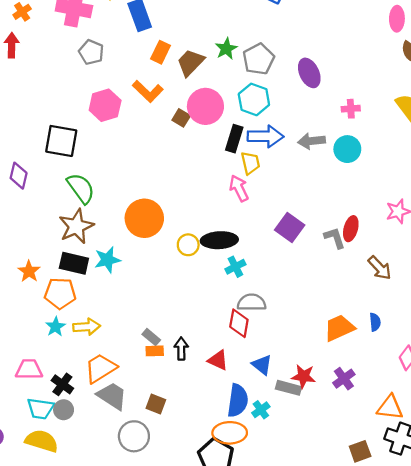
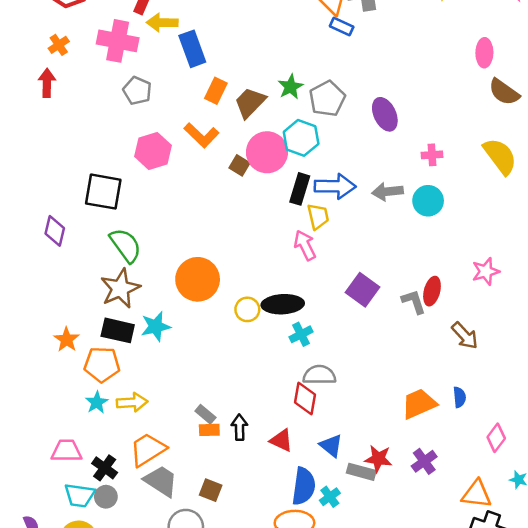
cyan hexagon: (254, 99) -> (301, 138), moved

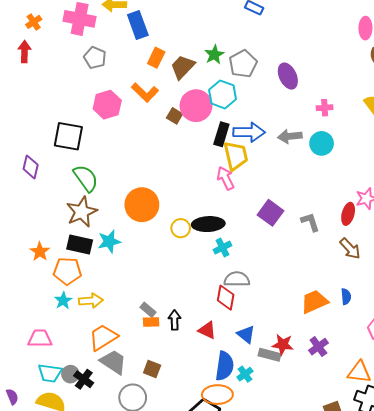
yellow trapezoid: (318, 216) -> (236, 156), size x1.4
red ellipse: (432, 291) -> (348, 214), moved
black cross: (105, 468) -> (84, 379), moved

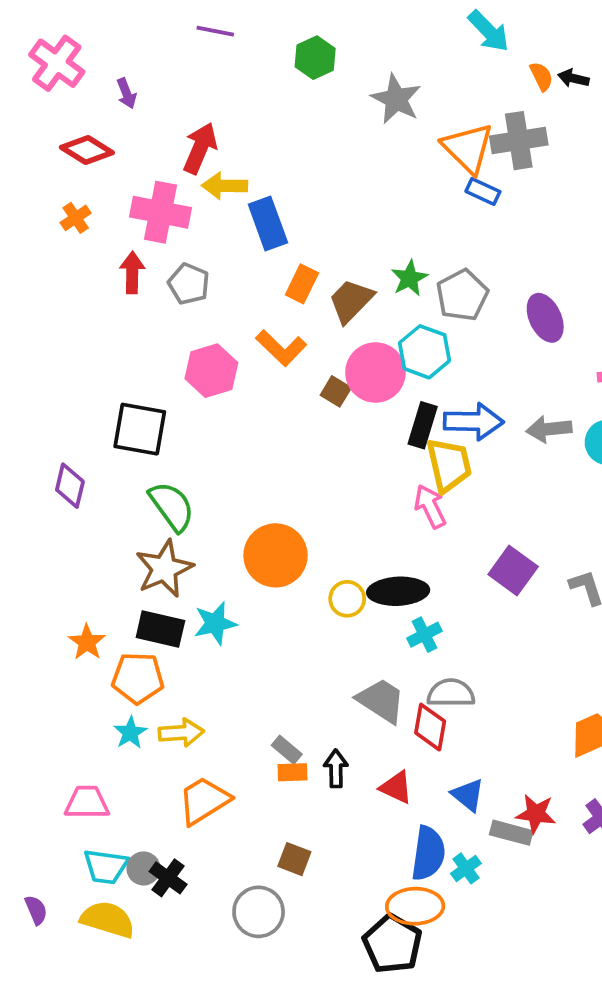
red arrow: (24, 52) -> (132, 273), moved
gray trapezoid: (113, 362) -> (381, 701), moved

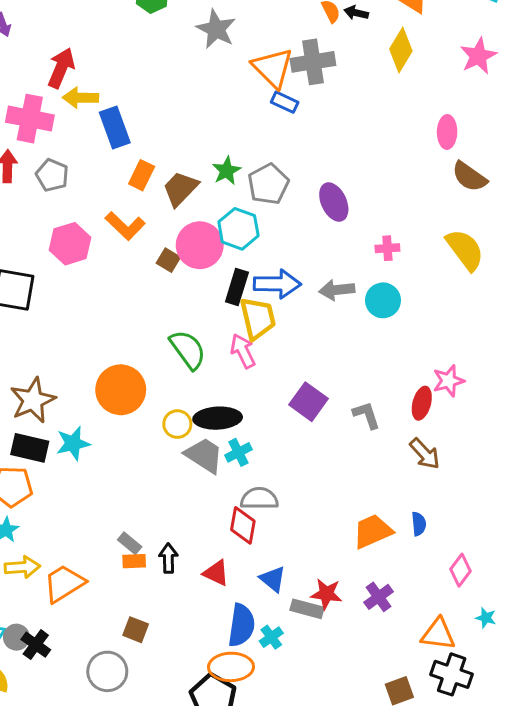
green semicircle: (172, 506) -> (188, 350), moved
gray trapezoid: (381, 701) -> (204, 455), moved
yellow arrow: (181, 733) -> (22, 567), moved

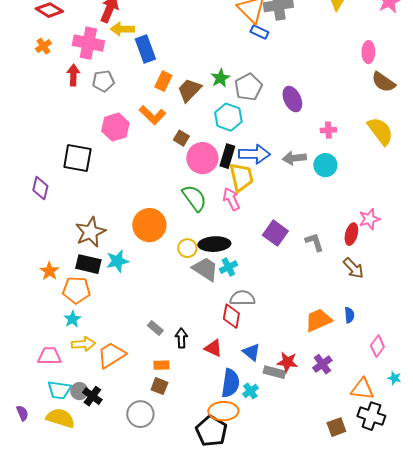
gray pentagon: (52, 175) -> (103, 81), turned -30
pink circle: (200, 245) -> (202, 158), moved
orange rectangle: (134, 561) -> (161, 365), moved

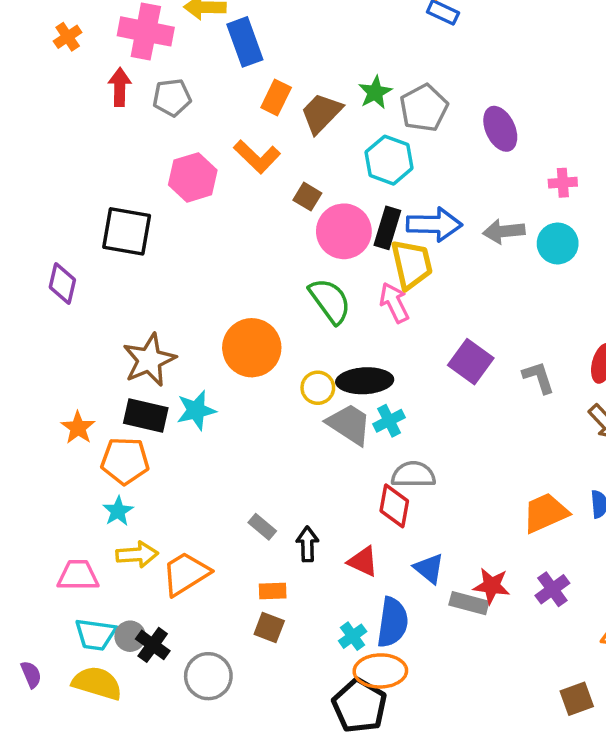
cyan cross: (250, 391) -> (353, 636), moved
gray circle: (140, 414) -> (208, 676), moved

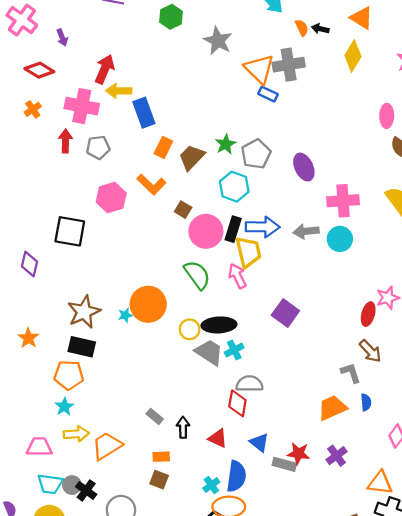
pink cross: (563, 183) -> (343, 201), size x1.8
gray L-shape: (538, 377) -> (351, 373), moved
cyan star: (196, 410) -> (125, 315), moved, size x0.6
orange star: (78, 428) -> (28, 338), moved

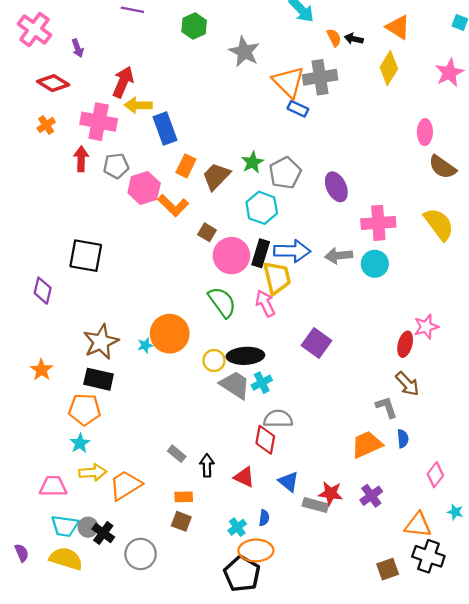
pink hexagon: (111, 198) -> (144, 188), moved
blue semicircle: (236, 476) -> (264, 518), size x0.5

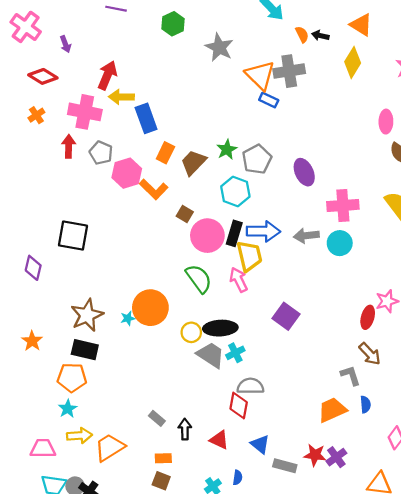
gray pentagon: (116, 166) -> (101, 153), turned 30
red star: (331, 493) -> (315, 455), moved

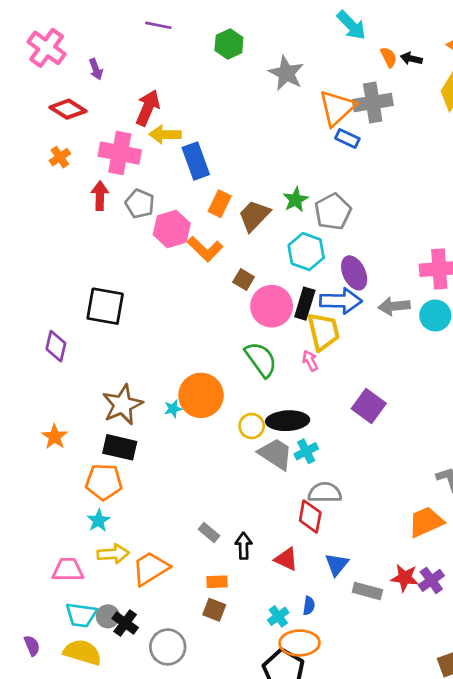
orange triangle: (260, 75) -> (337, 108), turned 32
purple ellipse: (304, 172) -> (354, 273), moved
pink arrow: (239, 280) -> (310, 361), size x0.7
blue triangle: (260, 444) -> (337, 564), turned 30

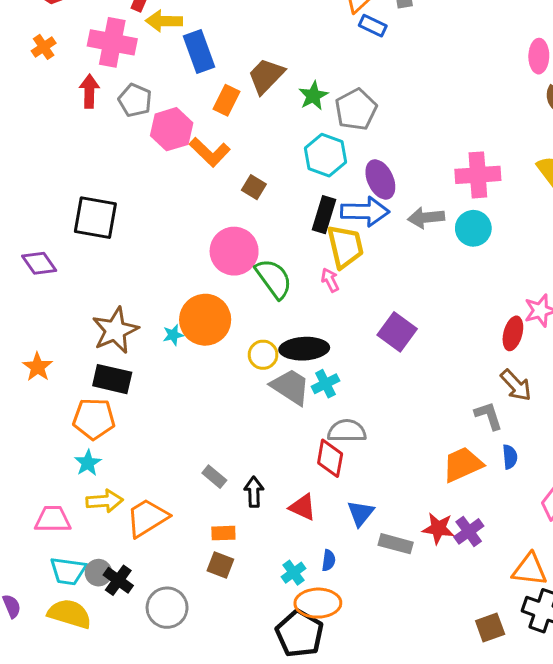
brown trapezoid: (254, 216) -> (266, 76), moved
pink circle: (272, 306) -> (234, 251), moved
purple diamond: (56, 346) -> (39, 263), turned -48

